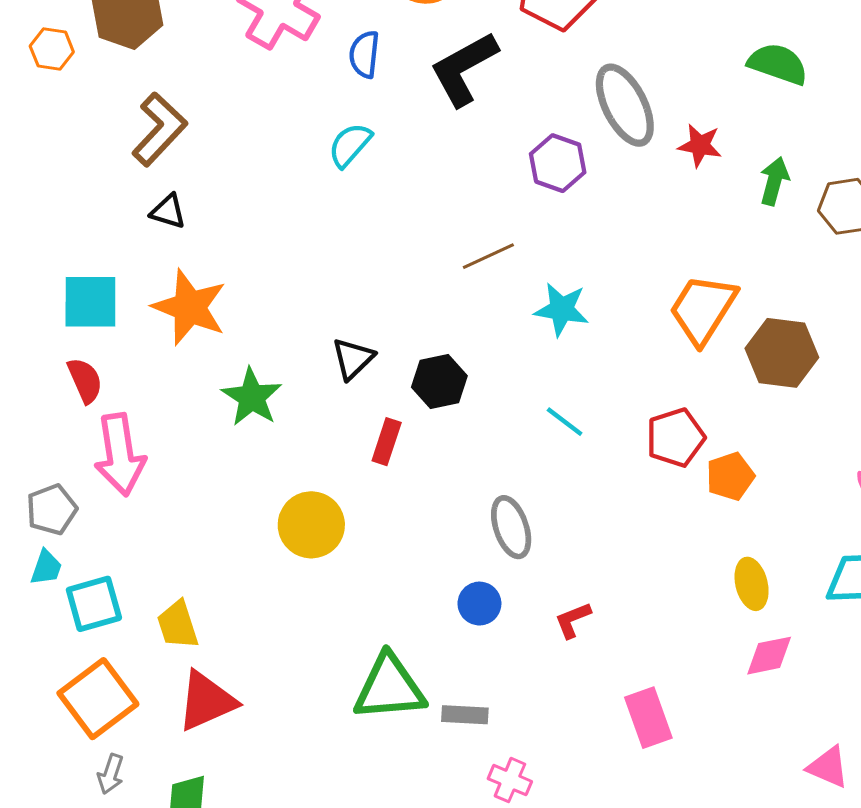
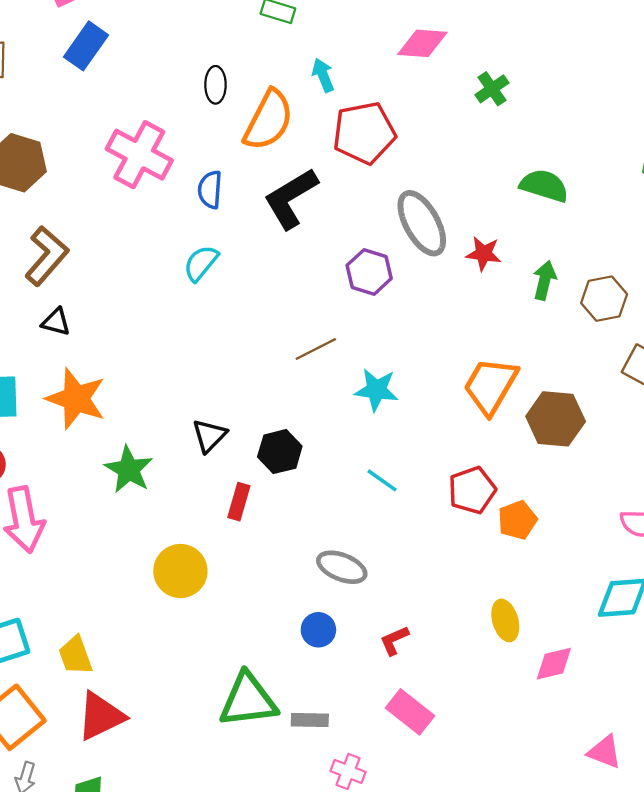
gray ellipse: (511, 527) -> (342, 567), turned -48
yellow ellipse: (752, 584) -> (505, 620), moved
pink rectangle: (648, 718) -> (410, 712), moved, turned -30

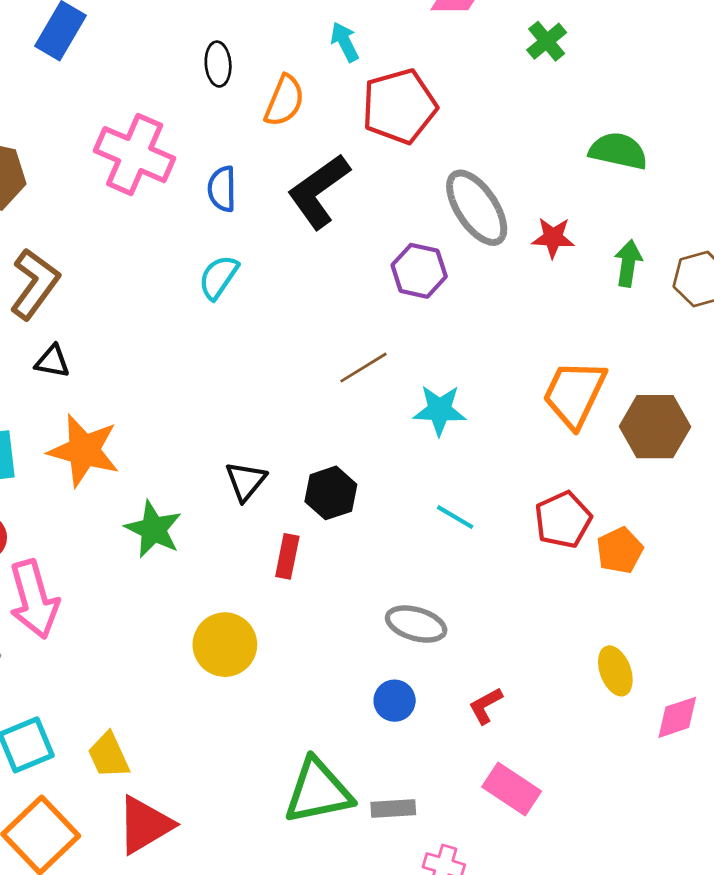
orange semicircle: (268, 120) -> (284, 101), size x0.7

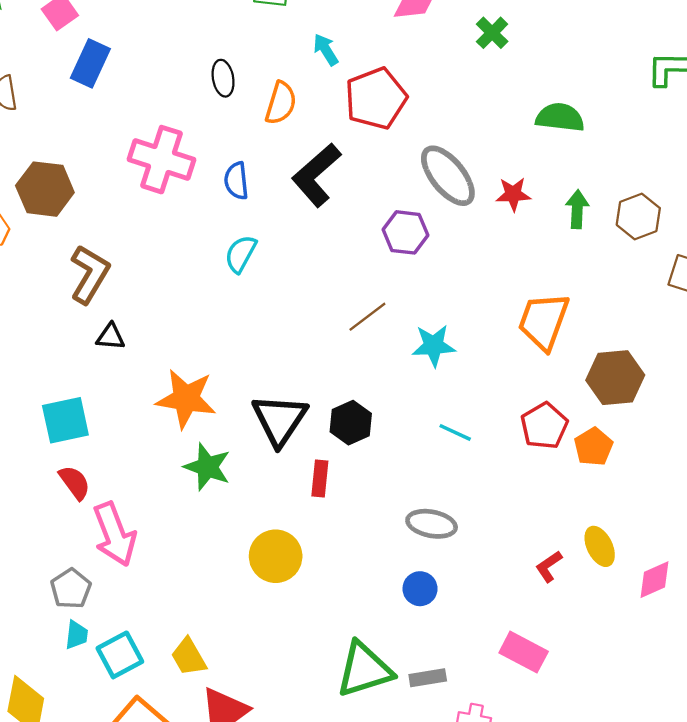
brown hexagon: (655, 427) -> (615, 378), moved
orange star: (84, 450) -> (186, 399), moved
black triangle: (246, 481) -> (280, 420), size x1.6
red L-shape: (486, 706) -> (549, 566), moved

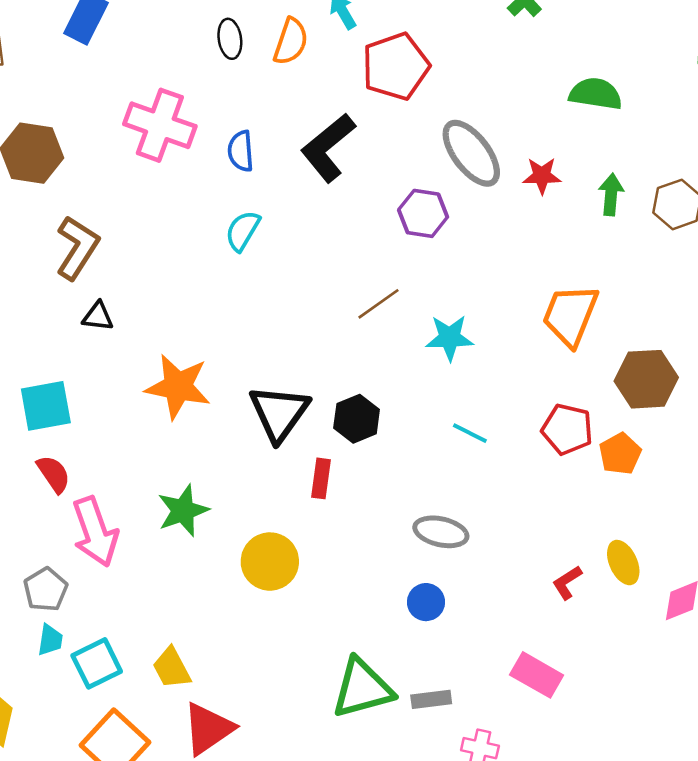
orange semicircle: (281, 103) -> (291, 41), moved
red pentagon: (544, 426) -> (567, 429), turned -30
green star: (207, 467) -> (183, 511), moved, turned 30

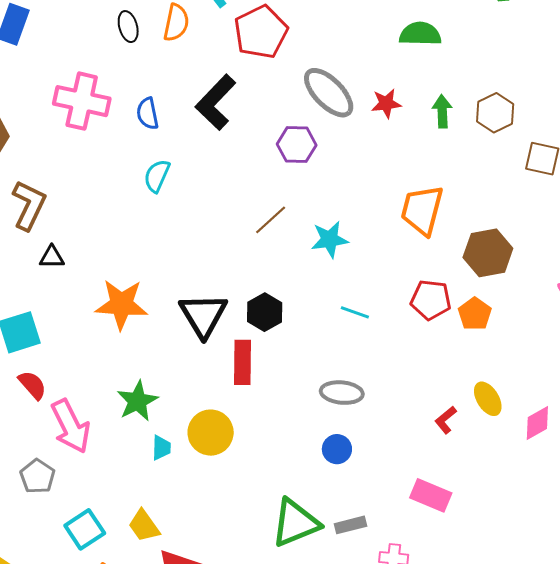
red rectangle: (321, 478) -> (243, 362), size x1.4
cyan trapezoid: (50, 640) -> (161, 448), moved

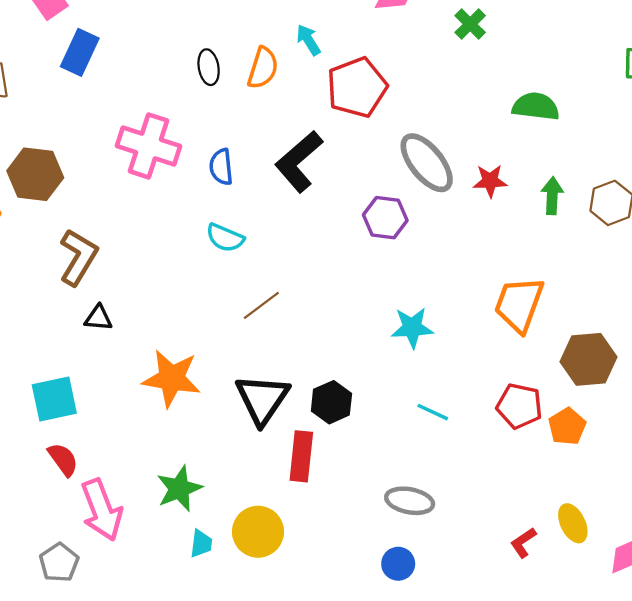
cyan semicircle: (157, 176) -> (225, 238), turned -96
brown line: (271, 220) -> (261, 305), moved

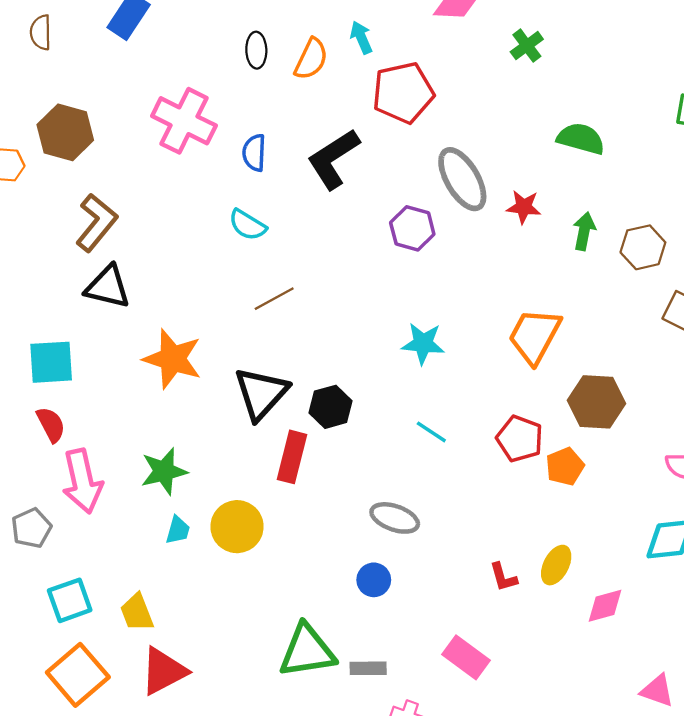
black triangle: (98, 318) -> (108, 287), size x1.6
yellow ellipse: (573, 523) -> (556, 565), turned 45
red L-shape: (523, 543) -> (503, 577), turned -80

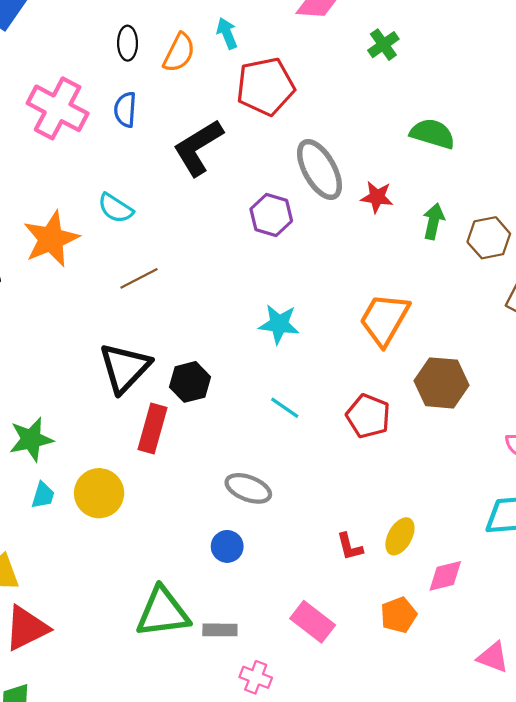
blue semicircle: (254, 153) -> (125, 110), moved
orange star: (173, 359) -> (51, 239), moved, turned 30
orange pentagon: (565, 466) -> (399, 615), moved

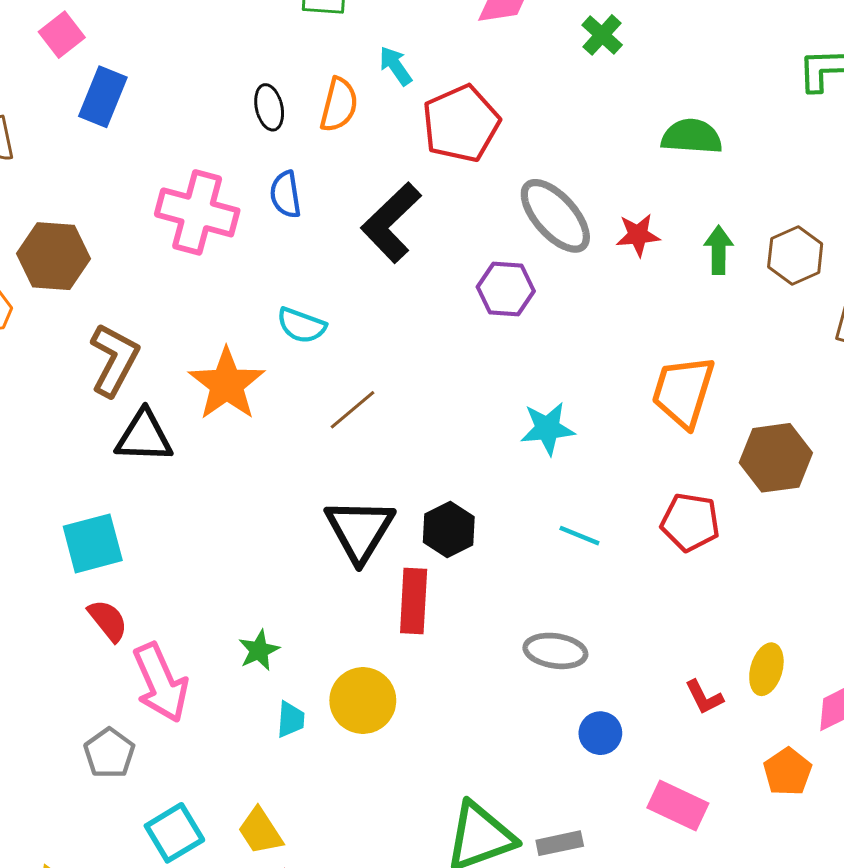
green star: (31, 439) -> (259, 650), size x0.7
blue circle: (227, 546) -> (600, 733), moved

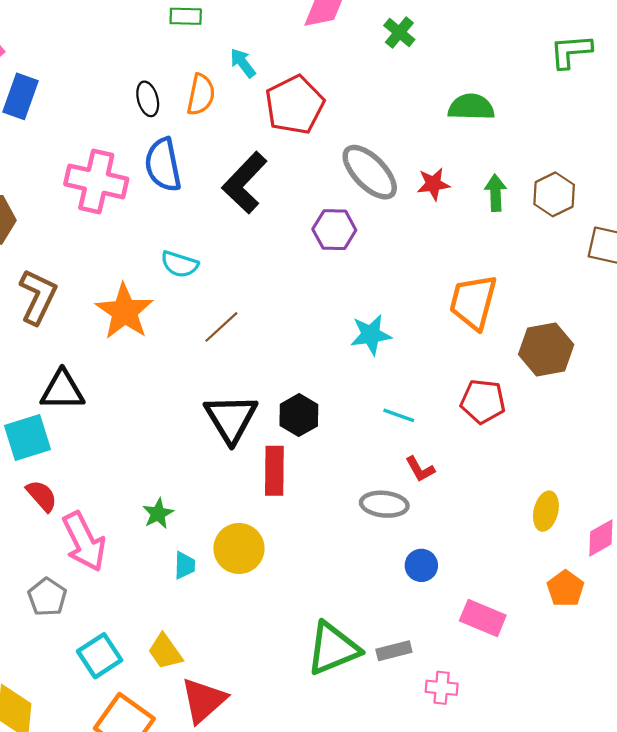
blue semicircle: (286, 194) -> (163, 165), size x1.5
black triangle: (144, 436) -> (62, 390), moved
red L-shape: (704, 697) -> (420, 469), moved

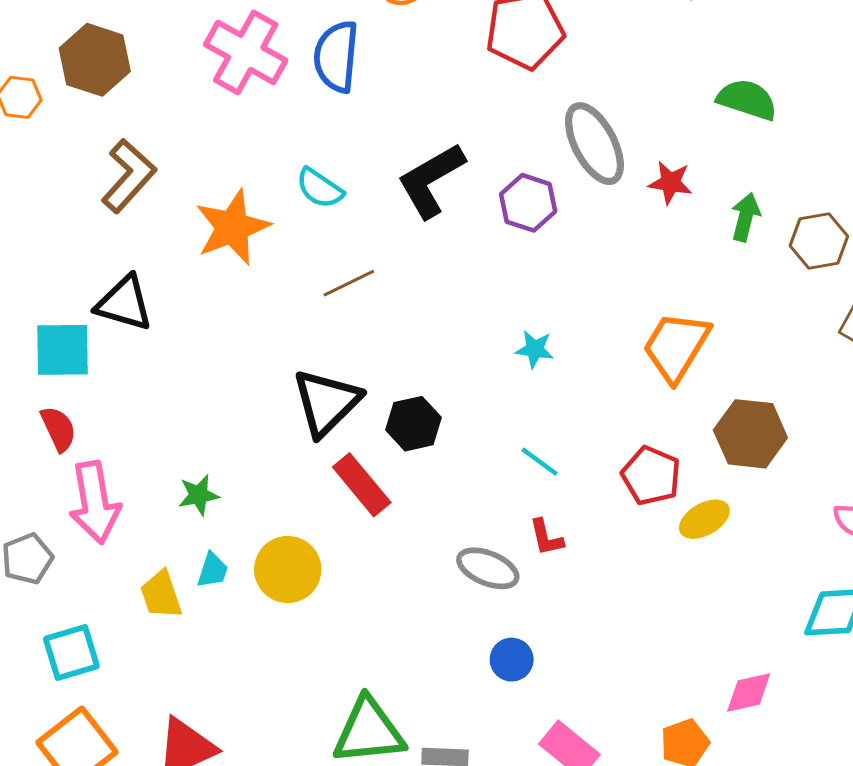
black L-shape: (245, 183) -> (431, 180), moved
cyan star: (371, 335) -> (535, 349), size x0.7
red rectangle: (274, 471) -> (362, 485), turned -57
yellow ellipse: (546, 511) -> (704, 519), moved, turned 30
yellow trapezoid: (165, 652) -> (161, 595), moved

